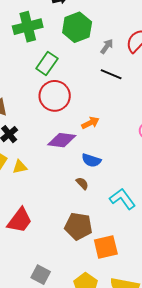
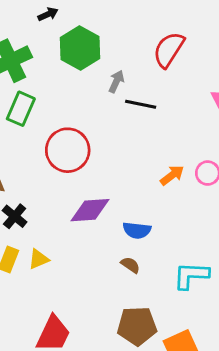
gray arrow: (107, 46) -> (116, 81), moved
green rectangle: (47, 64) -> (21, 109), moved
orange arrow: (90, 123) -> (172, 175), moved
cyan L-shape: (122, 199) -> (191, 275), turned -40

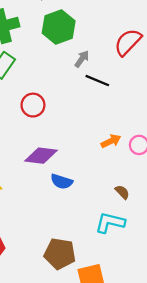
red circle: (68, 150) -> (33, 105), size x0.7
blue semicircle: (137, 230) -> (62, 181), moved
brown semicircle: (130, 265) -> (122, 192), moved

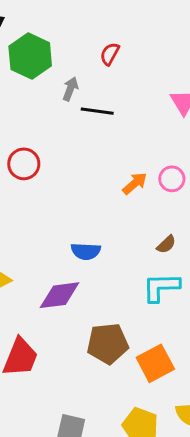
red semicircle: (128, 42) -> (110, 54), moved, size x0.6
purple diamond: (41, 156) -> (60, 295), moved
brown semicircle: (122, 192) -> (166, 244), turned 105

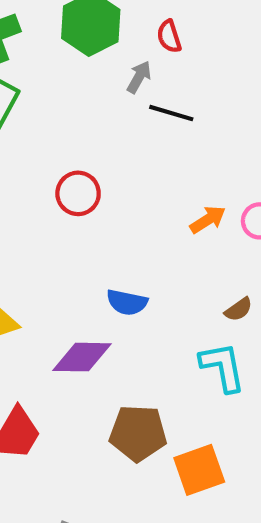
red semicircle: (110, 54) -> (169, 36), moved, turned -55
red circle: (24, 164) -> (78, 193), moved
cyan L-shape: (161, 287) -> (223, 367), turned 72

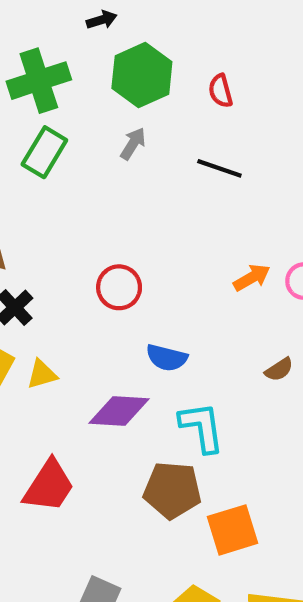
gray arrow: (139, 77) -> (133, 144), moved
red circle: (78, 193) -> (119, 287), moved
cyan L-shape: (223, 367) -> (202, 427), moved

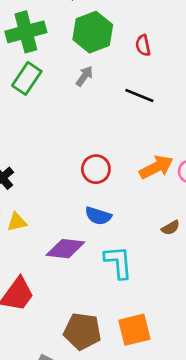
orange arrow: (252, 277) -> (156, 167), size x1.4
red circle: (119, 287) -> (96, 169), moved
brown pentagon: (172, 490) -> (82, 331), moved

